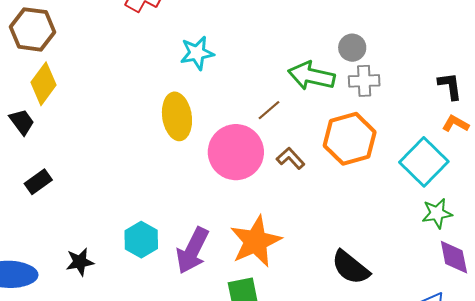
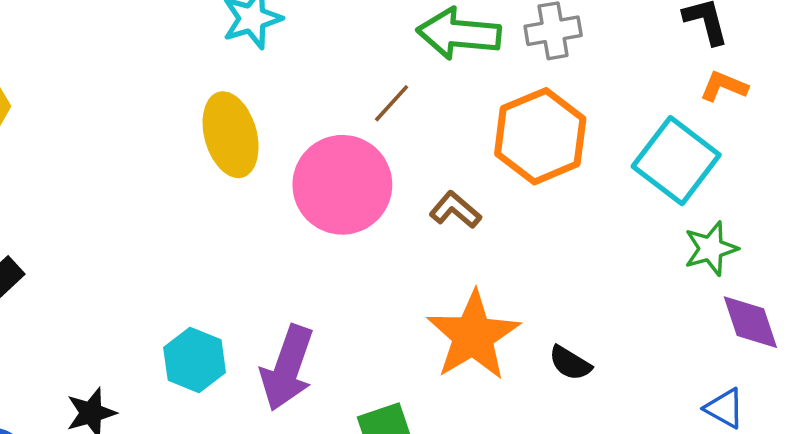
brown L-shape: (291, 158) -> (455, 210), moved
orange star: (256, 241) -> (473, 336), moved
black semicircle: (351, 267) -> (570, 363), size x0.6

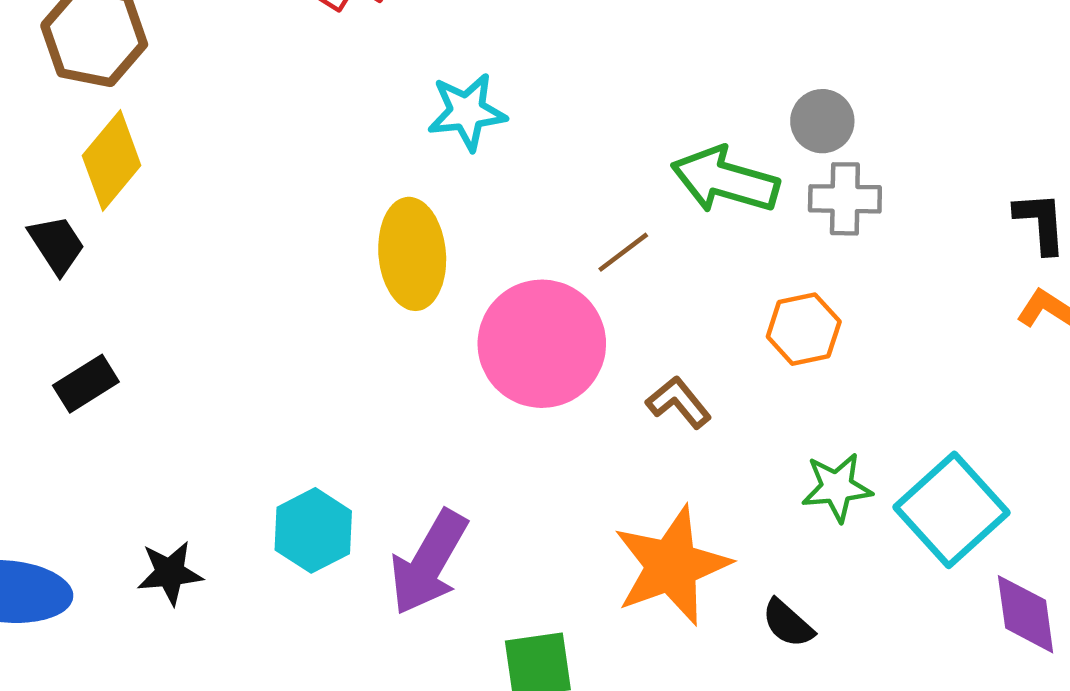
orange hexagon: (540, 136) -> (804, 329), size x0.6
cyan square: (676, 161) -> (952, 510), moved
green star: (711, 249) -> (837, 487), moved

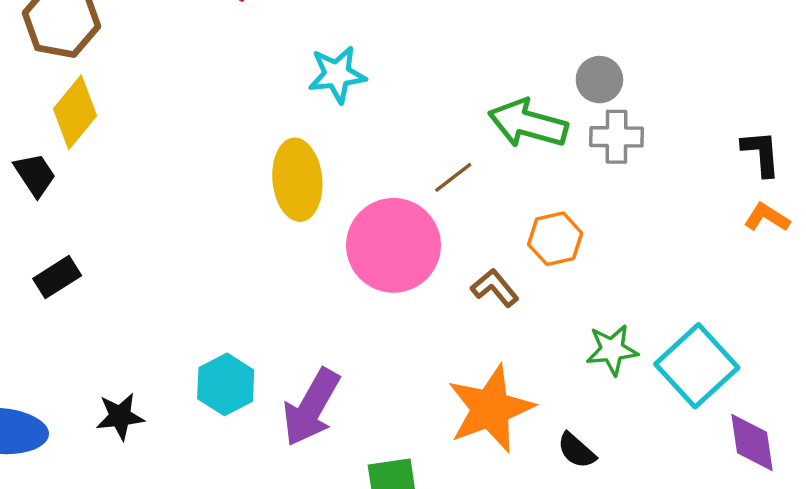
orange hexagon: (804, 329) -> (555, 239), moved

